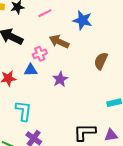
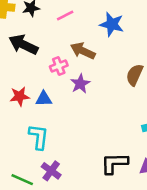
blue triangle: (31, 70) -> (44, 99), moved
purple star: (60, 79) -> (80, 84), moved

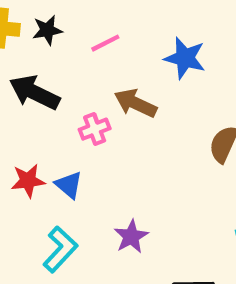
purple star: (80, 84) -> (131, 237), moved
blue triangle: (44, 99) -> (69, 185), turned 42
cyan L-shape: (39, 137) -> (60, 249), turned 36

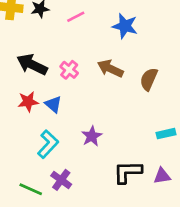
black arrow: (34, 92) -> (32, 65), moved
brown arrow: (135, 103) -> (110, 69), moved
pink cross: (95, 129) -> (69, 70), turned -30

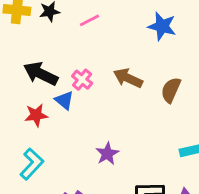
blue star: (125, 26) -> (162, 26), moved
blue triangle: (53, 104) -> (64, 100), moved
cyan L-shape: (48, 144) -> (32, 164), moved

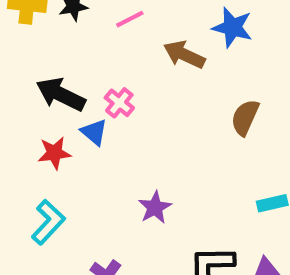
brown arrow: (128, 78) -> (184, 55), moved

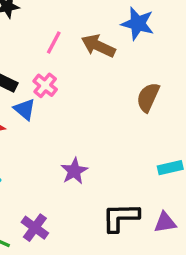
pink line: (130, 19) -> (54, 42), moved, turned -35

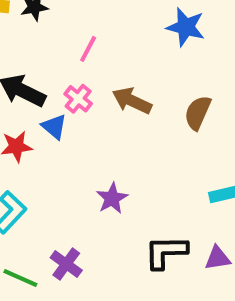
brown arrow: (98, 46) -> (132, 101), moved

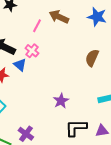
blue star: (186, 27) -> (97, 17), moved
brown arrow: (132, 101) -> (59, 17), moved
purple star: (112, 198) -> (61, 101), moved

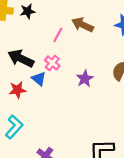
purple star: (61, 101) -> (85, 79), moved

